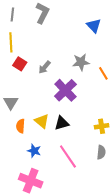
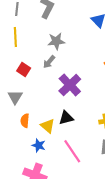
gray star: (81, 62) -> (56, 41), moved
red square: (20, 64) -> (24, 69), moved
yellow triangle: (42, 121) -> (48, 126), moved

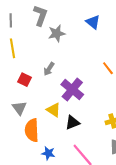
gray star: (56, 41) -> (57, 33), moved
orange semicircle: (25, 121) -> (32, 130), size x1.6
yellow triangle: (48, 126) -> (54, 110), moved

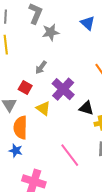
red square: (25, 80) -> (25, 88), moved
black triangle: (72, 123) -> (86, 108), moved, turned 35
blue star: (48, 153) -> (16, 151), moved

